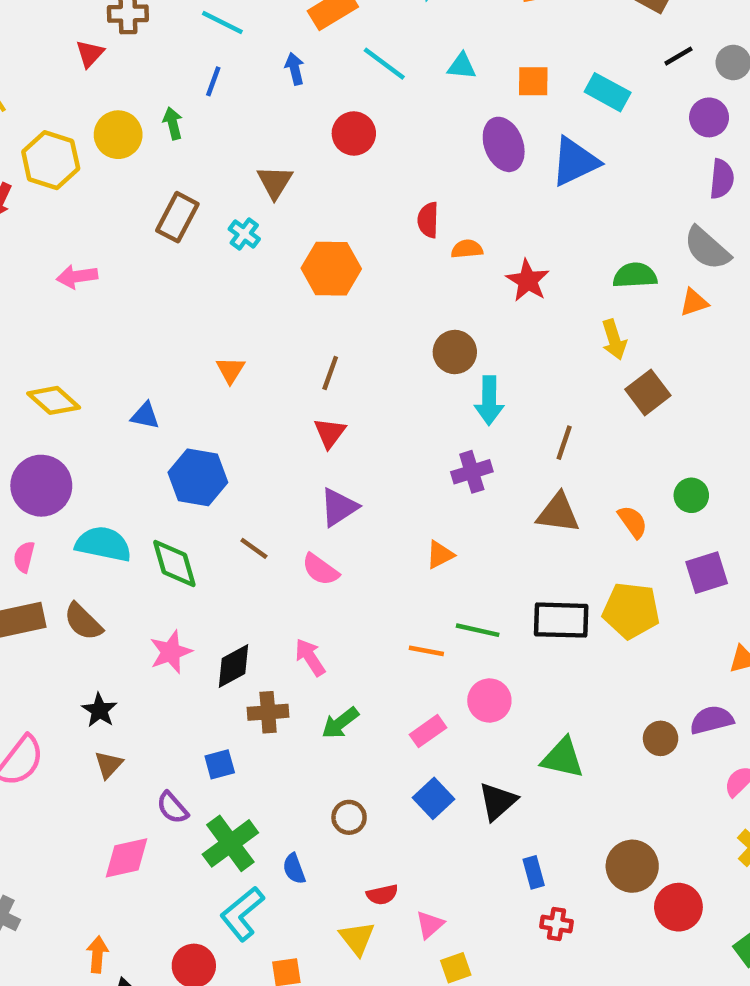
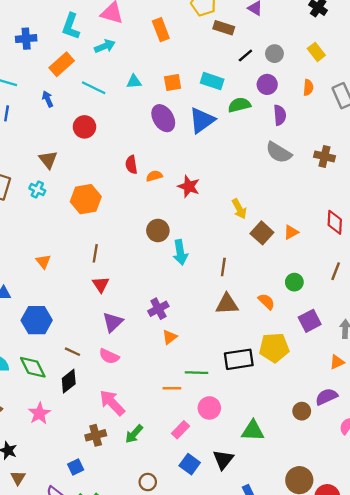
green semicircle: (635, 275) -> (239, 105), moved
orange triangle: (694, 302) -> (291, 232), moved
purple cross: (472, 472) -> (158, 309), moved
pink arrow: (310, 657) -> (112, 403), size x1.4
black diamond: (233, 666) -> (69, 381), moved

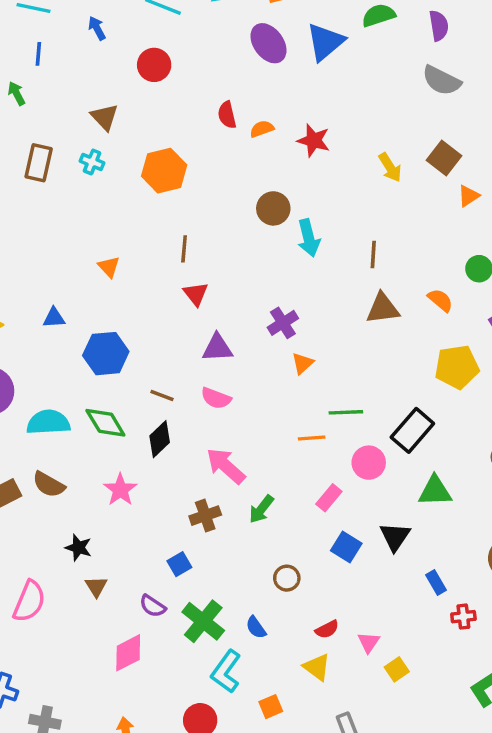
brown square: (262, 233) -> (444, 158), moved
purple triangle: (113, 322) -> (217, 348), turned 45
black rectangle: (239, 359) -> (412, 430), moved, turned -36

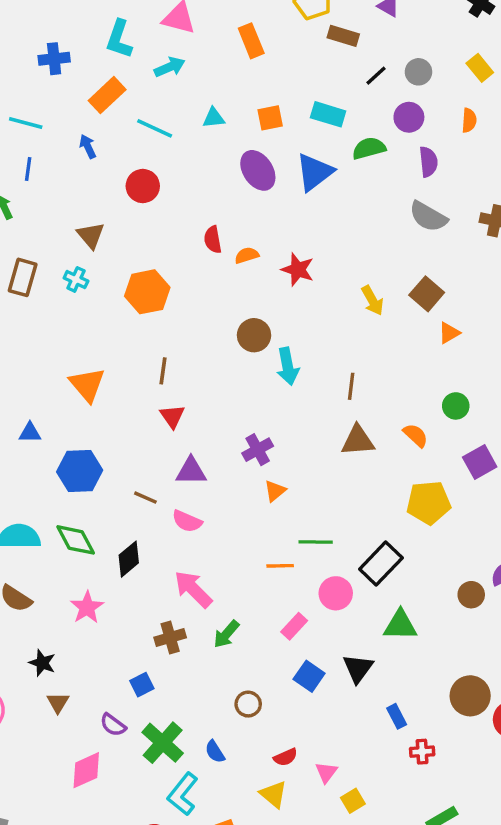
orange triangle: (109, 267) -> (87, 385), size x1.6
brown line: (162, 396) -> (145, 498), moved

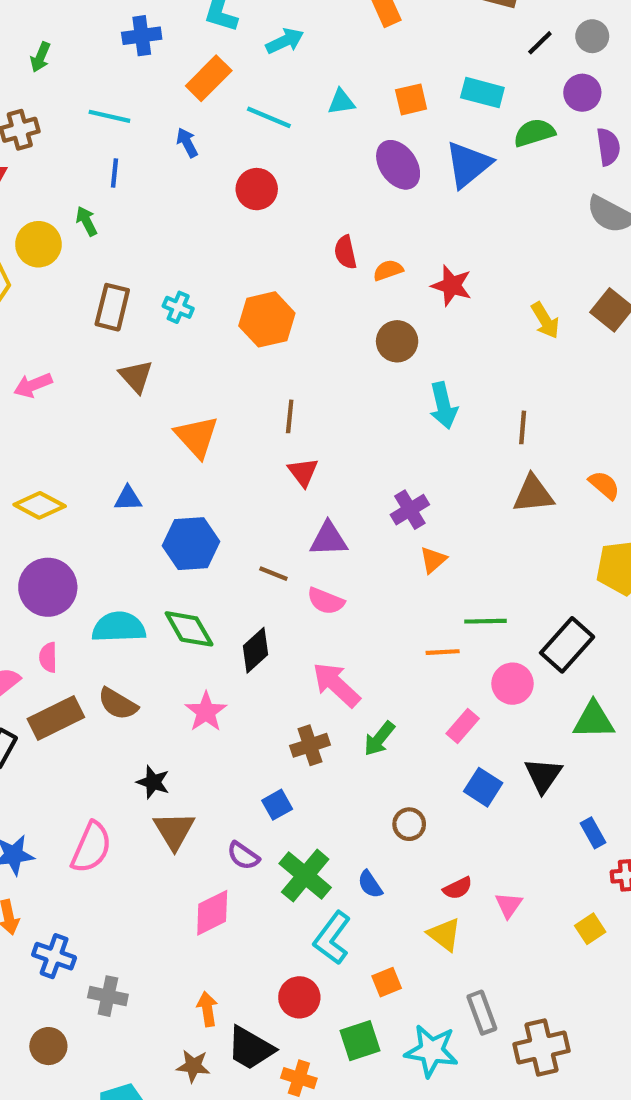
brown triangle: (91, 235) -> (136, 376), moved
brown circle: (254, 335) -> (397, 341), moved
brown triangle: (58, 703) -> (174, 830), size x1.5
yellow square: (353, 801) -> (590, 929), moved

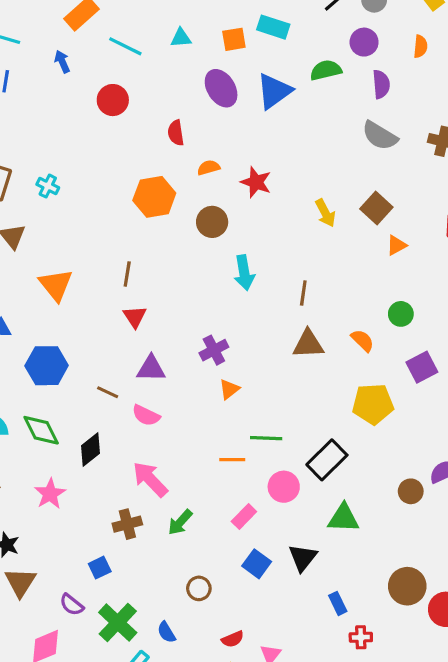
cyan rectangle: (482, 93) -> (273, 27), moved
red semicircle: (345, 252) -> (176, 133), moved
orange hexagon: (267, 319) -> (154, 197), moved

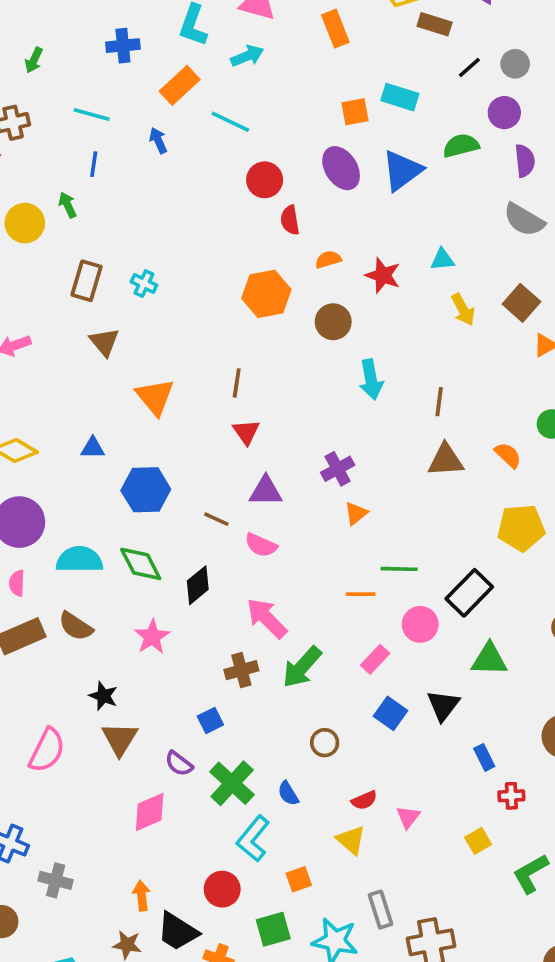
cyan triangle: (181, 38) -> (442, 260), moved
red circle: (113, 100) -> (265, 180), moved
green arrow: (180, 522) -> (302, 667), size x1.4

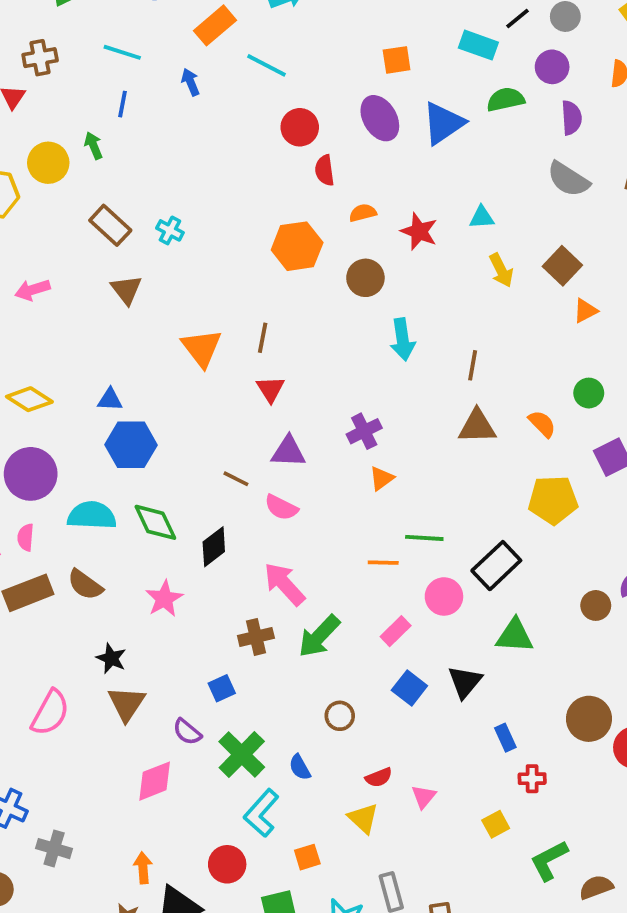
cyan rectangle: (400, 97) -> (478, 45), moved
brown rectangle: (87, 281) -> (110, 225), turned -66
orange triangle: (155, 397) -> (202, 348), moved
blue hexagon: (146, 490) -> (131, 445), moved

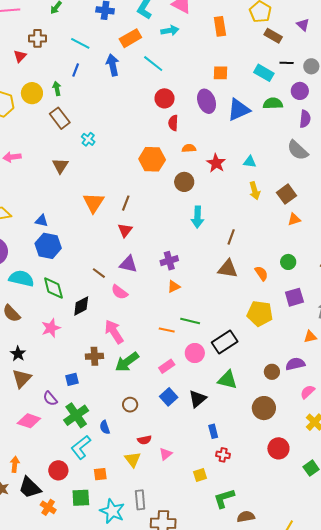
black line: (517, 18) -> (287, 63), turned 32
blue arrow: (191, 82) -> (113, 65), size x1.5
brown rectangle: (110, 225) -> (60, 118), moved
brown circle: (589, 719) -> (264, 408), moved
pink diamond: (155, 781) -> (29, 421), turned 30

